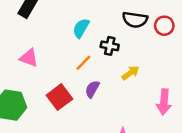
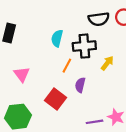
black cross: (110, 46) -> (84, 46), size x1.5
pink triangle: (29, 58) -> (22, 74), turned 49

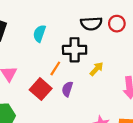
cyan semicircle: (57, 38) -> (39, 34), moved
red square: (55, 99) -> (41, 89), moved

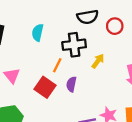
red circle: (117, 24) -> (115, 26), moved

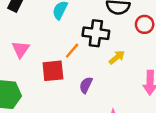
purple semicircle: (71, 84) -> (86, 85), moved
red square: (45, 87) -> (53, 71), turned 35

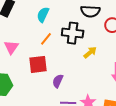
orange line: (72, 51) -> (46, 39), moved
purple semicircle: (86, 85) -> (58, 81), moved

